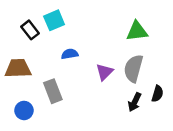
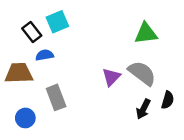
blue semicircle: (70, 54) -> (45, 55), moved
gray semicircle: (133, 68) -> (142, 73), turned 112

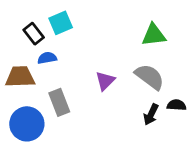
purple triangle: (111, 77) -> (105, 81), moved
black semicircle: (168, 100) -> (177, 105), turned -102
blue circle: (25, 118) -> (27, 124), size x1.6

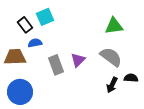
gray rectangle: (59, 102) -> (56, 65), moved

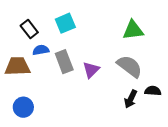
cyan square: (45, 17) -> (65, 23), moved
gray rectangle: (56, 65) -> (64, 62), moved
blue circle: (20, 92) -> (23, 107), size x0.7

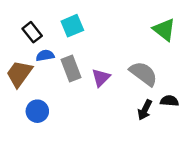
green triangle: (133, 30) -> (164, 30), moved, turned 45
brown trapezoid: (17, 66) -> (19, 74), turned -52
blue circle: (23, 107) -> (37, 111), moved

